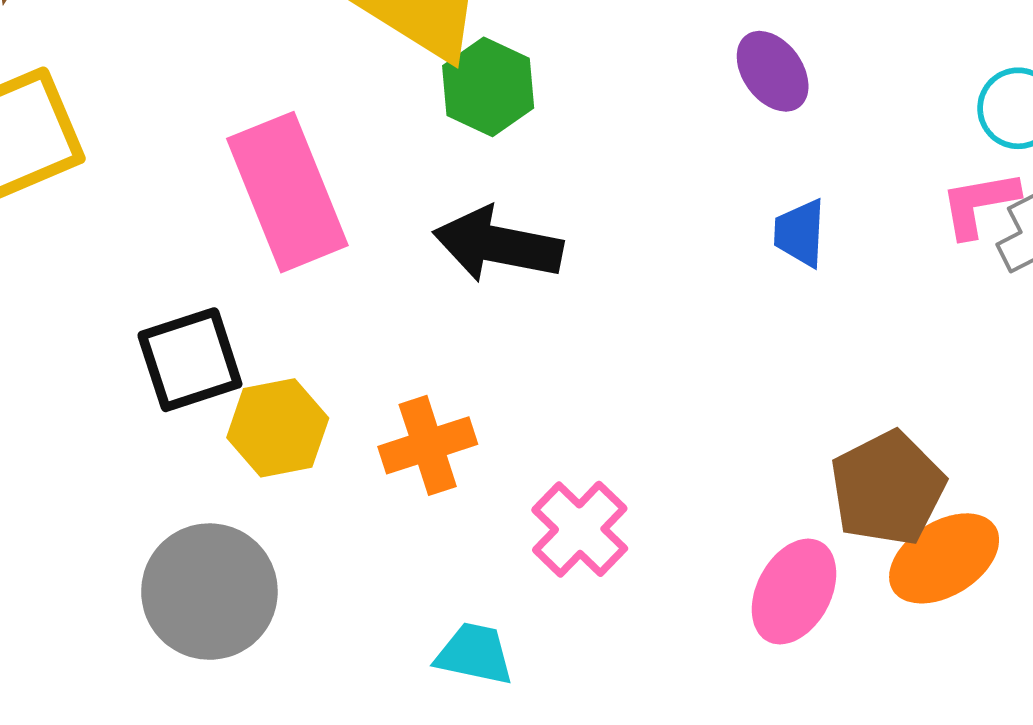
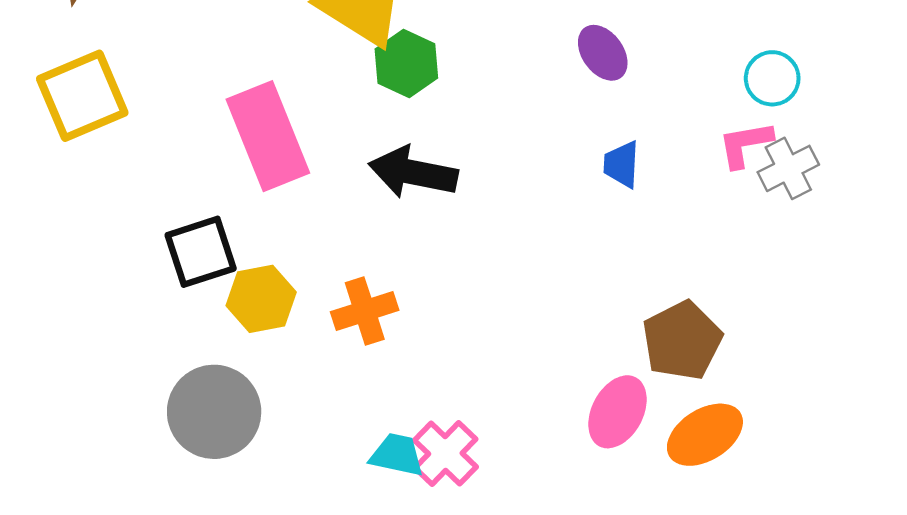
pink cross: (580, 529) -> (445, 454), moved
orange ellipse: (944, 558) -> (705, 435), moved

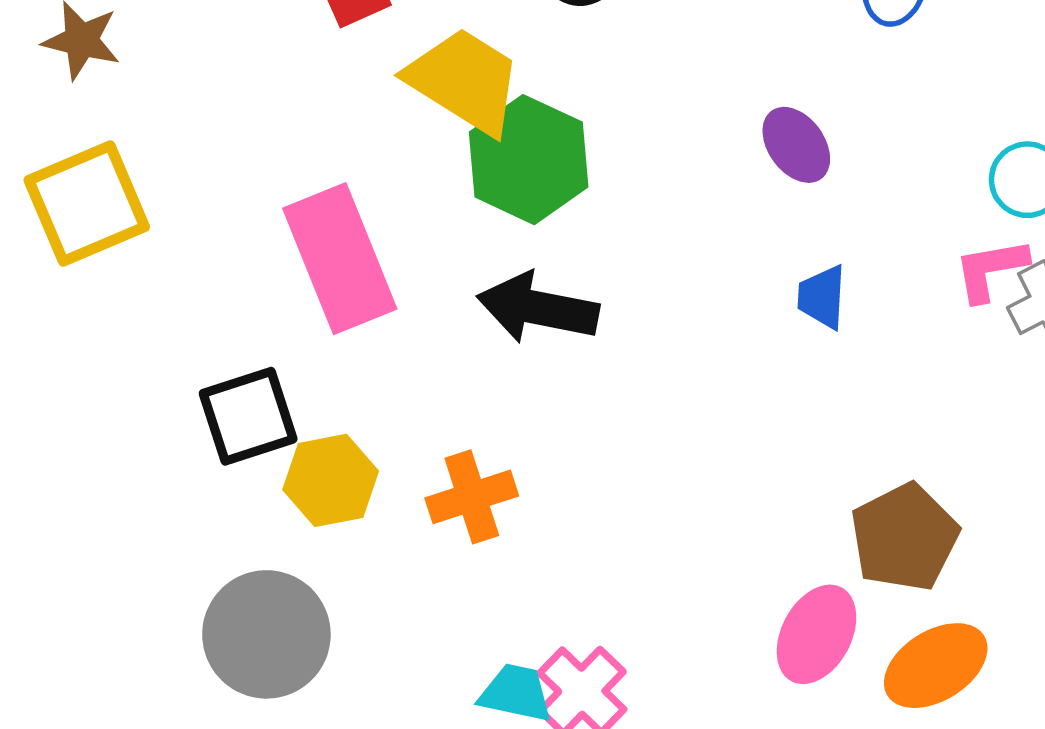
green hexagon: (406, 64) -> (529, 160), size x1.4

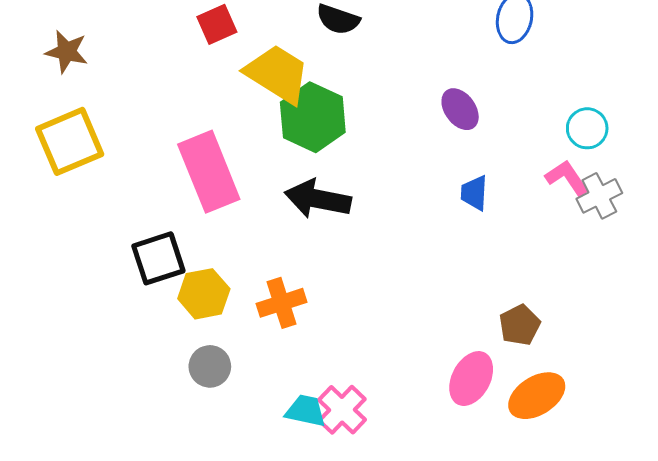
pink L-shape: (991, 270) -> (567, 178), turned 66
brown pentagon: (905, 537) -> (520, 325), size x0.7
gray circle: (266, 634) -> (210, 366), moved, size x0.6

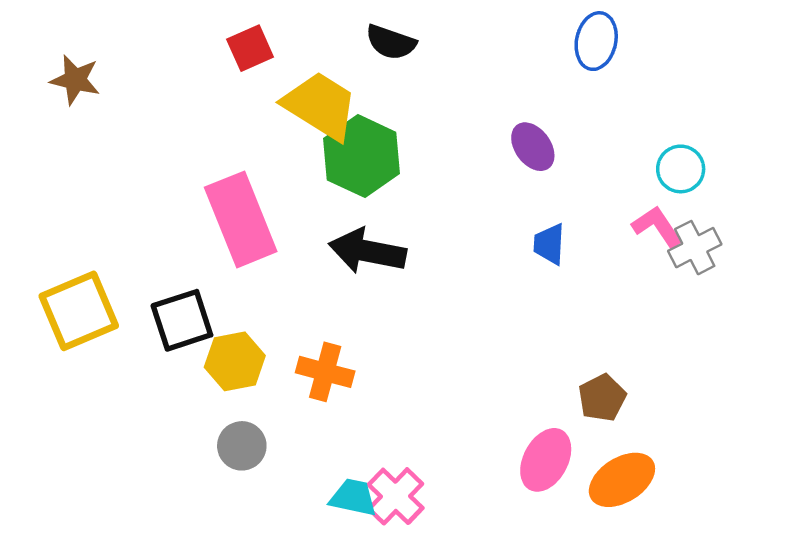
yellow square: (70, 141) -> (79, 311), moved
orange cross: (281, 303) -> (325, 372), turned 33

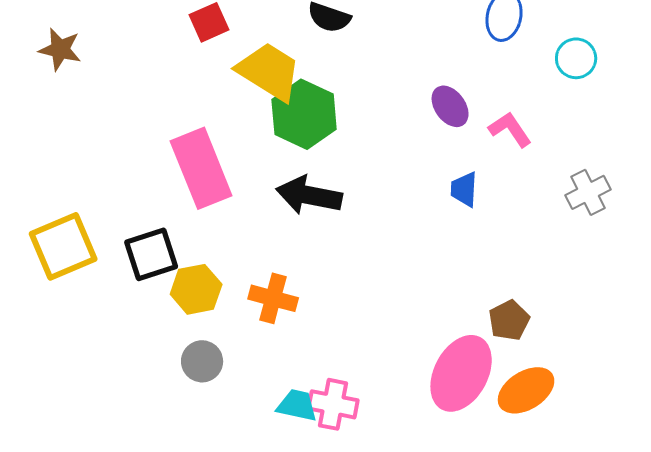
cyan circle: (681, 169) -> (576, 58), moved
pink L-shape: (657, 226) -> (510, 129), moved
pink ellipse: (546, 460) -> (461, 373), size x1.4
pink cross: (396, 496) -> (333, 404), turned -33

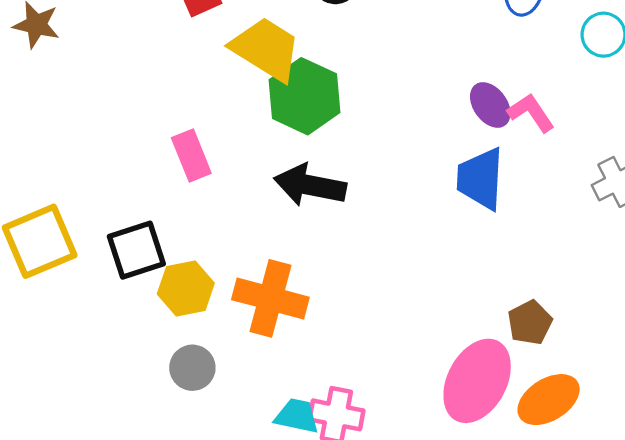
purple ellipse: (450, 106) -> (490, 105), moved
pink rectangle: (201, 168) -> (191, 156), size x0.6
blue trapezoid: (464, 189) -> (480, 179), size x1.6
orange cross: (273, 298) -> (270, 298), size x1.4

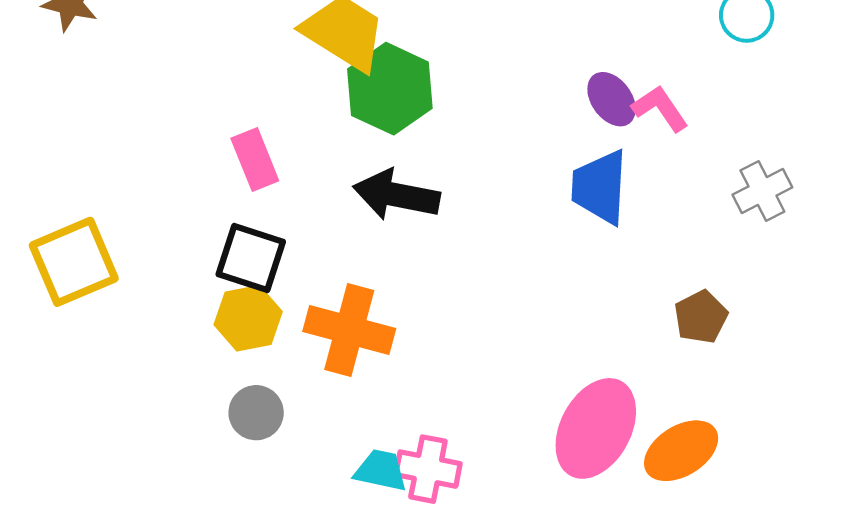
black square: (136, 250) -> (251, 258), moved, turned 36
brown pentagon: (530, 323) -> (701, 317), moved

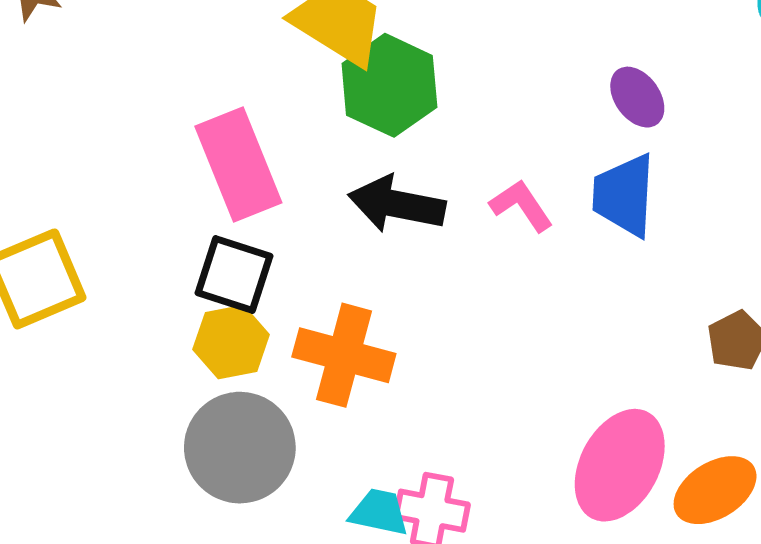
pink L-shape: (660, 108) -> (521, 206), moved
pink rectangle: (255, 160) -> (238, 165), size x1.6
gray circle: (256, 413) -> (240, 448), size x1.8

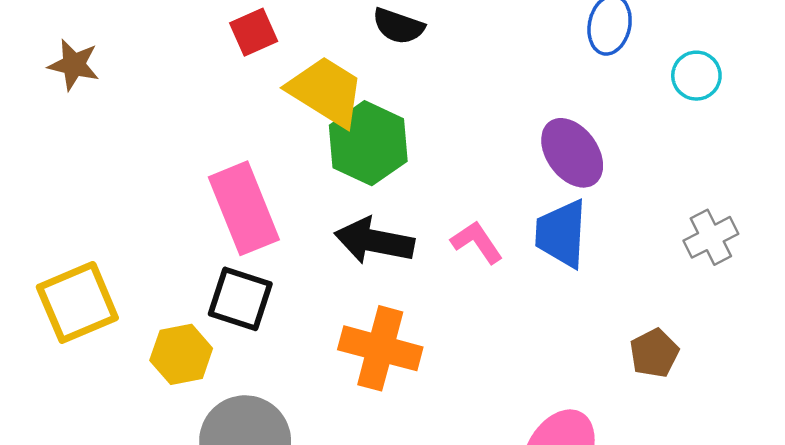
purple ellipse: (637, 97) -> (572, 153), size x1.4
yellow hexagon: (231, 342) -> (181, 354), moved
orange cross: (344, 355) -> (380, 348), moved

